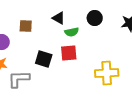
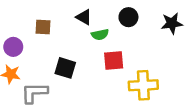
red square: (69, 53) -> (114, 61), moved

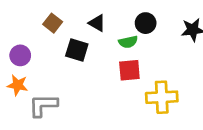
brown square: (43, 27) -> (53, 23), moved, turned 35
green semicircle: (100, 34) -> (128, 42), moved
black square: (65, 68) -> (77, 50), moved

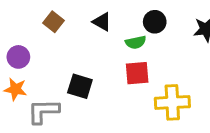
black square: (77, 50) -> (80, 86), moved

